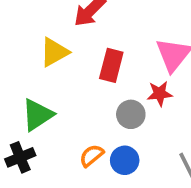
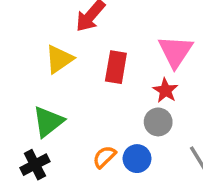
red star: (160, 94) -> (165, 90), turned -30
gray circle: (131, 114) -> (158, 122), moved

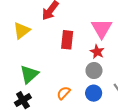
yellow triangle: (59, 59) -> (22, 31), moved
blue circle: (137, 159) -> (94, 93), moved

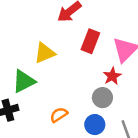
yellow triangle: (22, 31) -> (45, 53), moved
red rectangle: (67, 40) -> (90, 41), moved

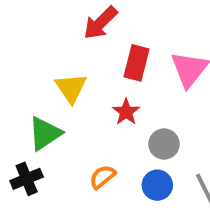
yellow triangle: (45, 53) -> (71, 88), turned -35
red star: (112, 76) -> (126, 112), moved

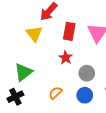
yellow triangle: (71, 88) -> (34, 34), moved

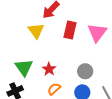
red star: (66, 58) -> (49, 69), moved
green triangle: (23, 72) -> (24, 67), turned -30

